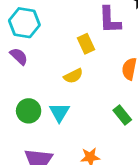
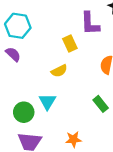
green circle: (29, 111) -> (24, 112), moved

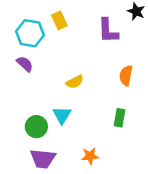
yellow rectangle: (70, 44) -> (59, 20), moved
green rectangle: (101, 104) -> (120, 118), turned 49

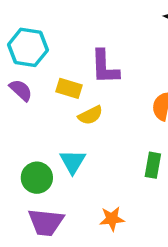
yellow rectangle: (59, 20) -> (69, 88), moved, turned -48
purple L-shape: (108, 31) -> (105, 67), moved

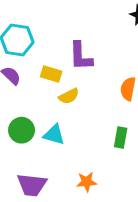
cyan triangle: (73, 162) -> (54, 135), turned -45
green circle: (37, 178) -> (22, 130), moved

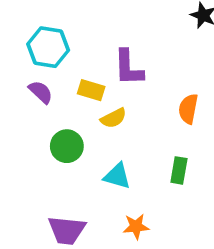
green circle: (22, 130) -> (67, 146), moved
cyan triangle: (54, 135) -> (117, 176), moved

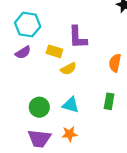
purple semicircle: (41, 92) -> (23, 52), turned 105
green circle: (67, 146) -> (39, 107), moved
orange star: (136, 227) -> (70, 134), moved

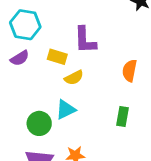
cyan triangle: (71, 105) -> (66, 110), moved, turned -42

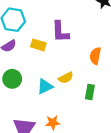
yellow semicircle: (74, 78) -> (66, 78), moved
green circle: (39, 123) -> (12, 79), moved

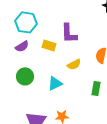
yellow semicircle: (66, 78) -> (74, 64), moved

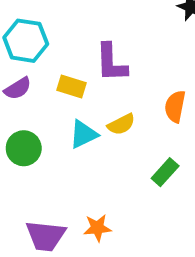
cyan triangle: (55, 83) -> (83, 134), moved
green rectangle: (96, 88) -> (165, 172), turned 32

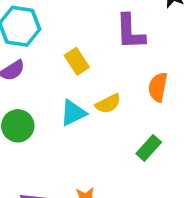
purple L-shape: (111, 63) -> (130, 32), moved
yellow rectangle: (71, 87) -> (77, 61), moved, turned 40

